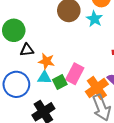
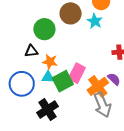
green circle: (14, 30) -> (44, 29), moved
green square: (60, 82) -> (63, 81), size x1.5

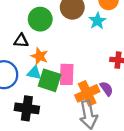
pink rectangle: (77, 73) -> (67, 74), turned -36
green square: (63, 81) -> (50, 80), turned 35
black cross: (48, 110) -> (27, 108), turned 30

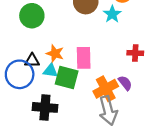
green circle: (40, 19) -> (32, 16), moved
black triangle: (21, 41) -> (32, 60), moved
pink rectangle: (67, 74) -> (84, 58), moved

